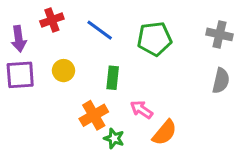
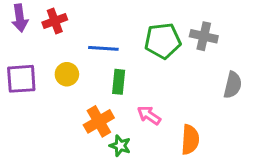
blue line: (100, 30) -> (103, 48), moved, turned -32
gray cross: (219, 34) -> (204, 36), moved
purple arrow: (19, 39) -> (20, 18), moved
orange semicircle: (165, 133) -> (190, 140), moved, turned -36

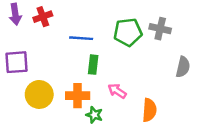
yellow circle: (67, 74) -> (39, 94), moved, size x1.5
orange cross: (99, 121) -> (78, 96), turned 30

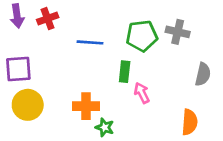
green rectangle: (93, 65) -> (125, 72), moved
pink arrow: (117, 91) -> (142, 93), moved, turned 30
yellow circle: (39, 94) -> (28, 105), moved
orange semicircle: (149, 110) -> (190, 122), moved

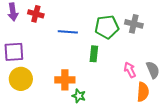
red cross: (48, 19) -> (36, 14), turned 35
gray semicircle: (203, 74) -> (153, 70), moved, turned -36
pink arrow: (142, 93) -> (130, 70), moved

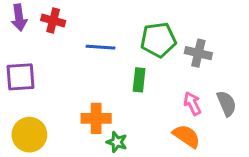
gray cross: (134, 24) -> (198, 53), moved
yellow circle: (21, 79) -> (29, 135), moved
orange semicircle: (143, 92) -> (186, 136), moved, turned -60

